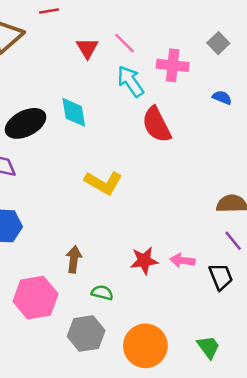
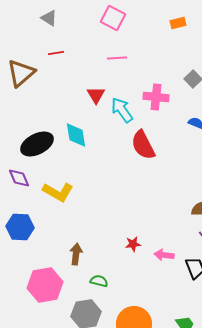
pink line: (124, 43) -> (117, 58), moved, turned -48
red triangle: (87, 48) -> (96, 95), moved
yellow L-shape: (103, 183) -> (58, 192), moved
red star: (144, 261) -> (133, 244), moved, size x0.7

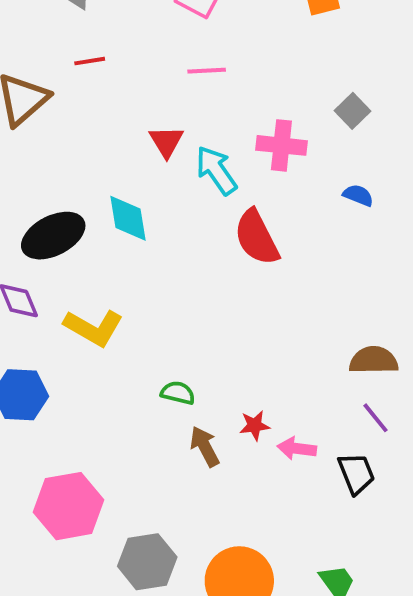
red star: (133, 244) -> (255, 425), moved
brown arrow: (76, 254) -> (205, 447), moved, turned -35
green semicircle: (99, 281) -> (178, 393), moved

